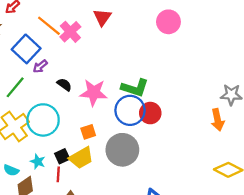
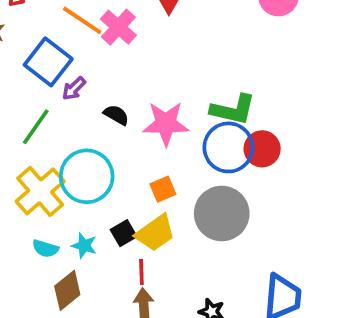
cyan semicircle: (11, 170) -> (45, 249), moved
red line: (58, 174) -> (141, 272), moved

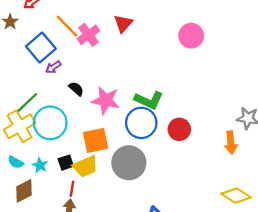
green line: (36, 127) -> (27, 102), moved
red circle: (262, 149) -> (179, 129), moved
orange square: (163, 189) -> (96, 140), size x1.6

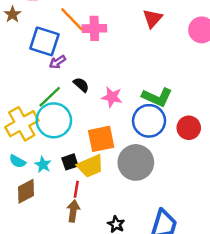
red triangle: (123, 23) -> (153, 19), moved
pink cross: (89, 35) -> (94, 28), turned 35
blue square: (41, 47) -> (44, 41), turned -32
pink star: (106, 100) -> (112, 97), size x0.7
green line: (27, 102) -> (50, 97), moved

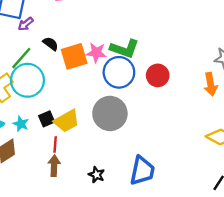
pink star: (112, 97) -> (96, 53), moved
orange square: (101, 139) -> (74, 56), moved

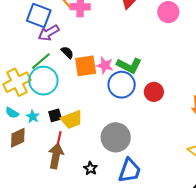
purple arrow: (26, 24) -> (49, 33), size x1.5
gray circle: (110, 113) -> (116, 137), moved
brown arrow: (54, 166) -> (56, 156), size x1.4

